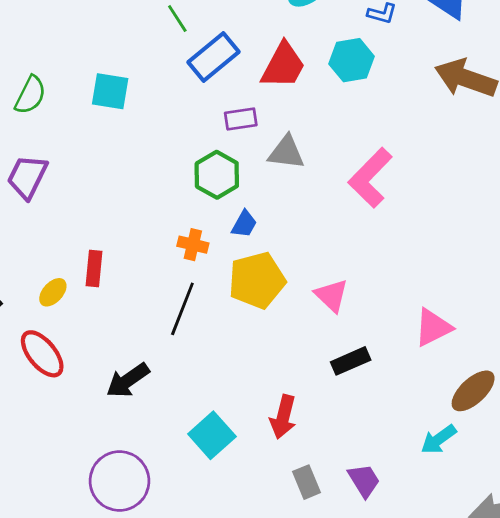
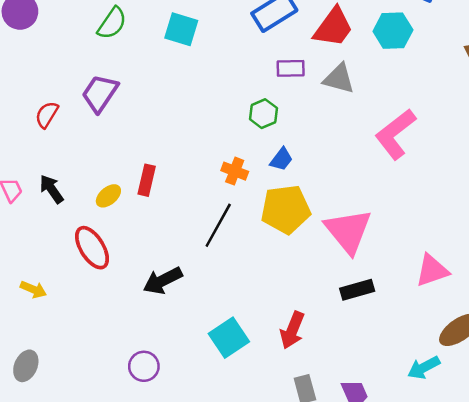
gray triangle: (286, 152) -> (339, 79), moved
green hexagon: (217, 175) -> (263, 114), size x0.7
pink triangle: (331, 295) -> (348, 231), size x1.6
purple circle: (119, 481) -> (144, 366), size x0.6

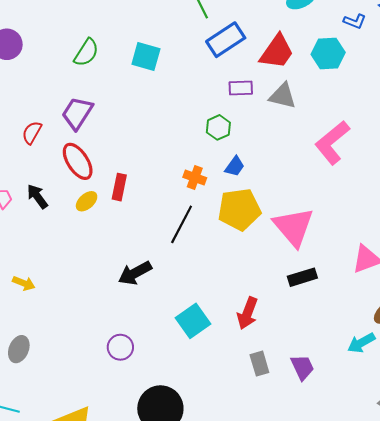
red ellipse: (92, 248) -> (78, 161), moved

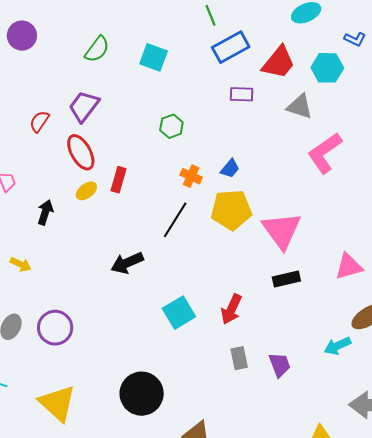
gray triangle: (283, 96) -> (300, 107), moved
green hexagon: (218, 127) -> (171, 126), moved
black arrow: (37, 196) -> (45, 212), moved, turned 50
purple circle: (120, 347) -> (55, 328), moved, size x1.4

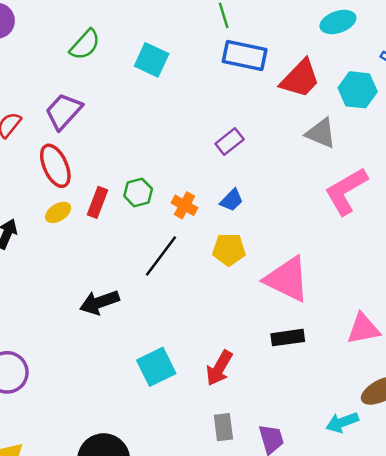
blue rectangle: (231, 47) -> (245, 55), turned 36
purple rectangle: (242, 94) -> (230, 142), moved, turned -45
green hexagon: (171, 126) -> (138, 192), moved
yellow pentagon: (231, 210) -> (229, 250), size x0.7
pink triangle: (282, 230) -> (287, 279), turned -33

